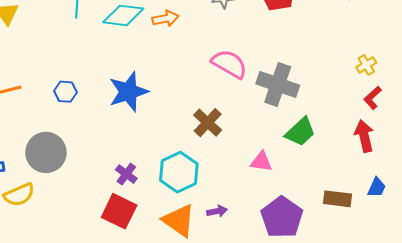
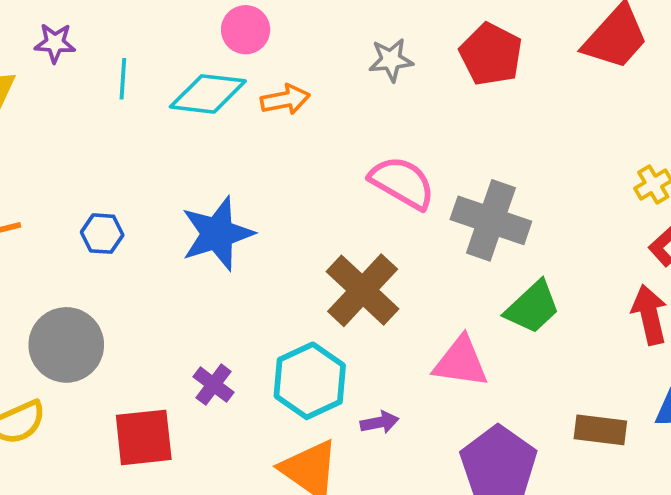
brown cross: (208, 123) -> (363, 290), size x1.4
pink triangle: (261, 162) -> (461, 362), size x1.4
red square: (119, 211) -> (144, 437), moved, turned -32
purple arrow: (217, 211) -> (380, 422), moved

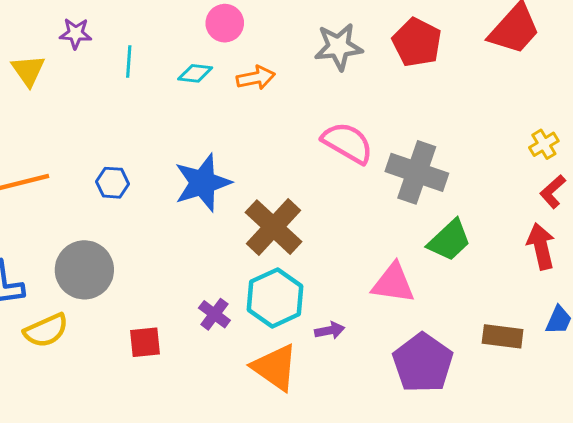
gray star: (391, 60) -> (339, 47), size x1.4
cyan diamond: (208, 94) -> (195, 73), size x0.6
brown cross: (363, 290) -> (274, 227), moved
purple cross: (213, 385) -> (214, 314), moved
red square: (144, 437) -> (145, 342), size x0.7

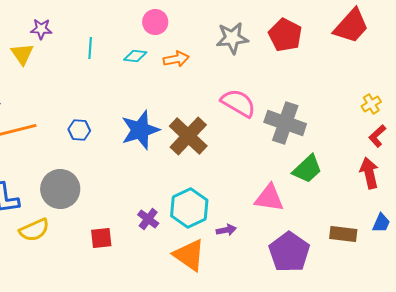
purple star: (76, 33) -> (41, 29), moved
brown cross: (274, 227) -> (188, 136), moved

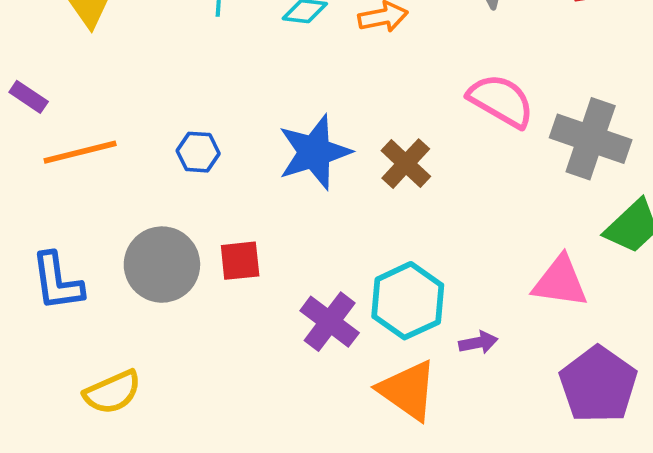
brown cross: (188, 136) -> (406, 164), size x0.7
purple cross: (148, 219) -> (330, 322), size x1.4
yellow semicircle: (34, 230) -> (112, 392), moved
red square: (101, 238) -> (240, 261), moved

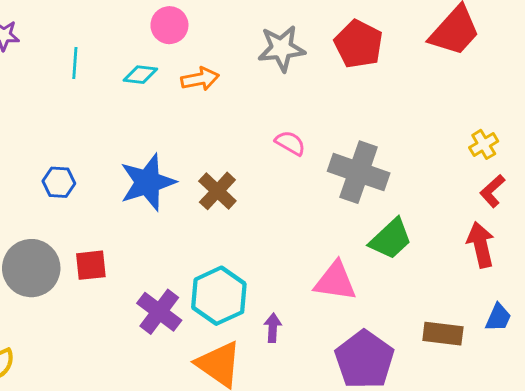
pink semicircle: (501, 101) -> (290, 143), size x0.6
purple arrow: (478, 343) -> (273, 328), turned -76

